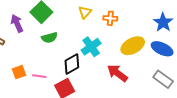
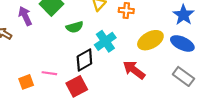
green semicircle: (49, 38) -> (75, 27), moved
orange square: (19, 72) -> (26, 82), moved

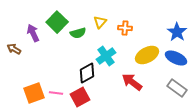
green semicircle: (75, 27) -> (78, 33), moved
pink line: (49, 73) -> (56, 93), moved
orange square: (26, 82) -> (34, 93), size x1.5

